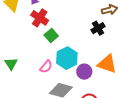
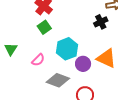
green square: (51, 36) -> (44, 27), moved
pink semicircle: (46, 67) -> (38, 60), moved

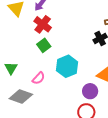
purple circle: (83, 64) -> (90, 91), moved
gray diamond: (58, 80) -> (21, 97), moved

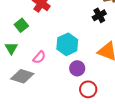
green square: (44, 45) -> (21, 25), moved
purple circle: (90, 91) -> (77, 68), moved

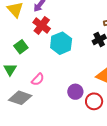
cyan hexagon: (67, 44) -> (61, 43), moved
red circle: (88, 89) -> (94, 101), moved

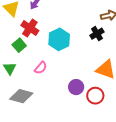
red cross: (42, 25) -> (30, 28), moved
pink semicircle: (38, 79) -> (41, 68), moved

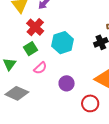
green square: (19, 45) -> (31, 49), moved
purple circle: (76, 87) -> (67, 83), moved

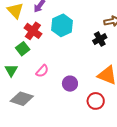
cyan hexagon: (63, 43) -> (62, 25), moved
green square: (31, 49) -> (23, 49), moved

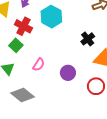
black cross: (100, 39) -> (88, 39), moved
gray diamond: (22, 99) -> (23, 95), turned 30

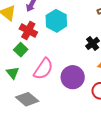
pink semicircle: (39, 65) -> (43, 69), size x1.6
purple circle: (68, 73) -> (73, 77), size x1.5

